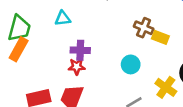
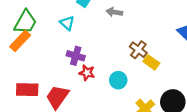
cyan triangle: (63, 18) -> (67, 23), turned 35
red star: (77, 67) -> (87, 73), moved

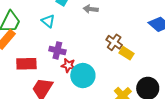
cyan circle: (118, 80) -> (83, 76), moved, size x1.5
red rectangle: (27, 90) -> (26, 64), moved

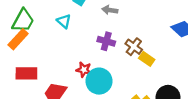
purple cross: (57, 50) -> (106, 41), moved
red rectangle: (26, 64) -> (26, 73), moved

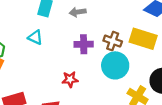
yellow rectangle: (147, 59) -> (143, 39), moved, size x1.6
cyan circle: (99, 81) -> (115, 65), moved

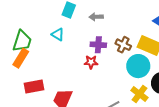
cyan circle: (115, 65) -> (138, 66), moved
red star: (70, 79) -> (91, 62), moved

